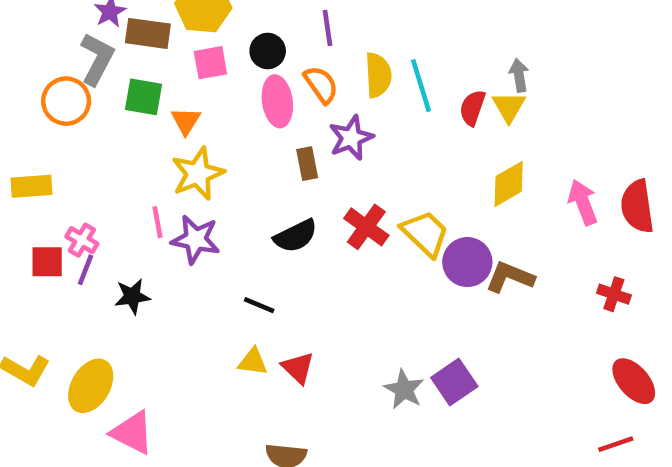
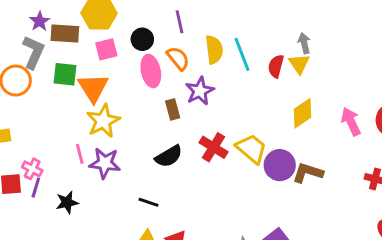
orange triangle: (186, 121) -> (93, 88), size x1.6

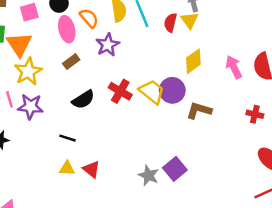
brown rectangle: (173, 109) -> (71, 62), moved, turned 70
purple circle: (280, 165) -> (172, 90), moved

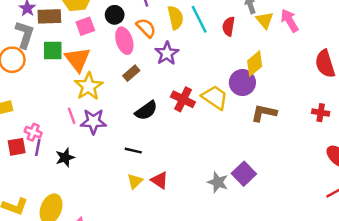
yellow triangle: (190, 20) -> (265, 20), moved
pink arrow: (234, 67) -> (289, 21), moved
purple circle: (172, 90) -> (242, 83), moved
yellow triangle: (67, 168) -> (135, 181), turned -42

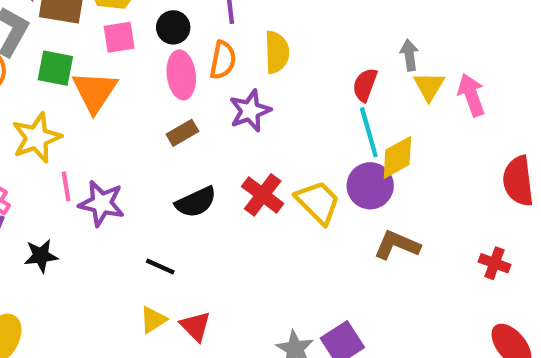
cyan line: (199, 19) -> (369, 132), moved
orange semicircle: (146, 28) -> (223, 60), turned 45
yellow star: (89, 86) -> (37, 138), moved

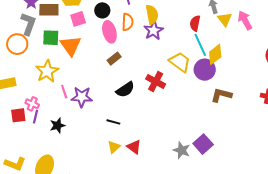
purple star: (250, 111) -> (154, 30), moved
yellow trapezoid: (318, 202) -> (180, 62), moved

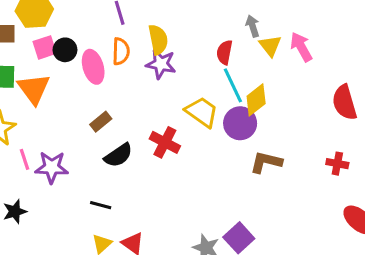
black circle: (102, 10) -> (65, 50), moved
purple star: (154, 30) -> (161, 64), turned -30
brown rectangle: (114, 59) -> (101, 122), moved

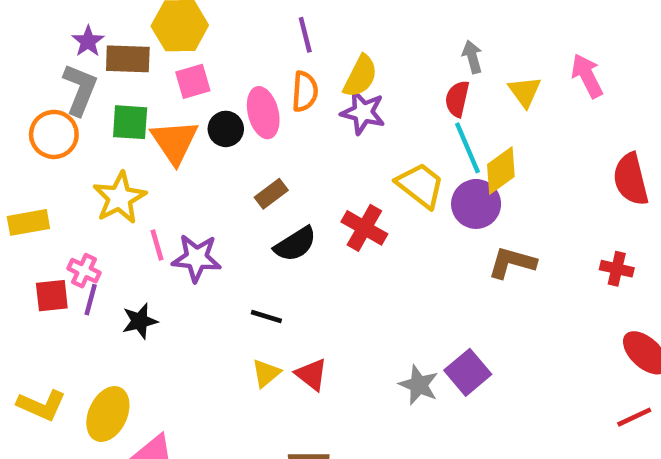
gray arrow: (253, 26) -> (472, 57), moved
yellow semicircle: (158, 40) -> (360, 76), turned 36
pink arrow: (301, 47) -> (587, 76), moved
black circle: (65, 50) -> (226, 129), moved

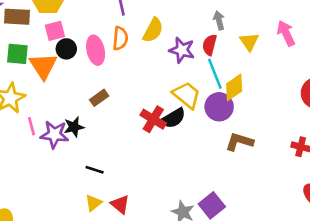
purple star: (363, 112) -> (182, 50), moved
black circle: (226, 129) -> (66, 49), moved
black semicircle: (295, 244) -> (173, 118), moved
black star: (140, 321) -> (74, 127), moved

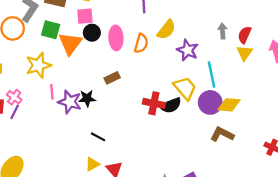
orange semicircle: (120, 38) -> (141, 43), moved
red semicircle: (210, 45) -> (244, 35), moved
yellow diamond: (234, 87) -> (229, 105), moved, turned 30
red cross: (153, 119) -> (154, 103), turned -30

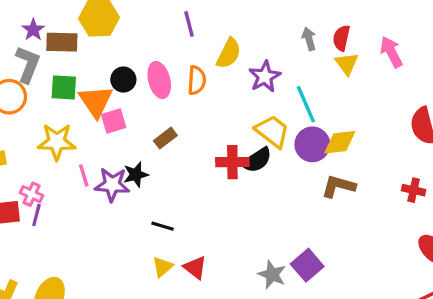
pink square: (85, 16) -> (114, 121), moved
purple star: (187, 50) -> (265, 77), turned 30
yellow star: (38, 65) -> (57, 142), turned 30

